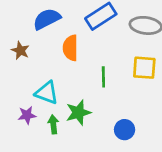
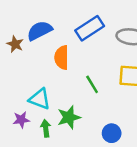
brown star: (20, 51) -> (15, 44), moved
green line: (103, 77) -> (92, 84), turned -30

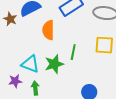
green line: (92, 84) -> (73, 52), turned 42
green star: (69, 117) -> (54, 64), moved

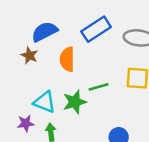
brown star: (10, 19) -> (29, 56), moved
green line: (73, 52) -> (99, 87), turned 63

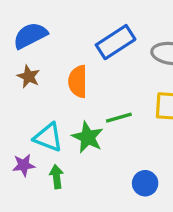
blue semicircle: (45, 32) -> (30, 35), moved
green star: (75, 102) -> (88, 137), turned -30

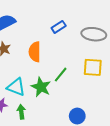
blue rectangle: (116, 42) -> (59, 27), size x0.6
green line: (119, 118) -> (61, 75), turned -35

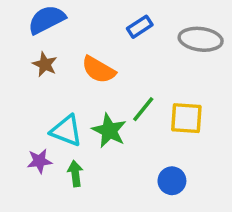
orange semicircle: (35, 52) -> (99, 70), turned -60
yellow square: (93, 67) -> (186, 118), moved

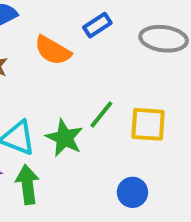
orange semicircle: (99, 70) -> (53, 50), moved
green arrow: (75, 174) -> (27, 185), size x1.4

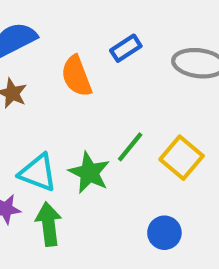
orange semicircle: (53, 50) -> (76, 76), turned 39
yellow square: (148, 124) -> (182, 158), turned 36

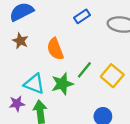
orange semicircle: (76, 76) -> (55, 49), moved
green star: (89, 173) -> (62, 84), turned 30

